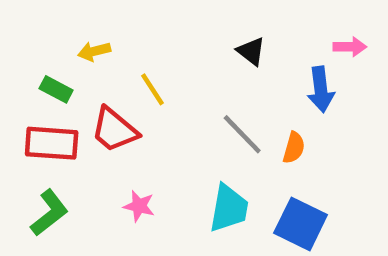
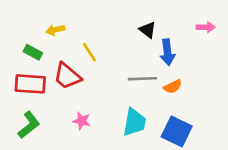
blue arrow: (321, 89) -> (167, 52), moved
gray line: (242, 134) -> (142, 79), turned -48
orange semicircle: (294, 148) -> (173, 87), turned 48

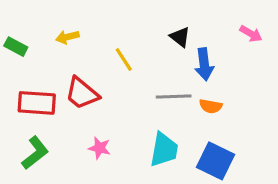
pink arrow: (206, 27) -> (251, 34), turned 30
green rectangle: (33, 52) -> (16, 47), moved
yellow line: (90, 52) -> (124, 59), moved
orange semicircle: (173, 87) -> (211, 106), turned 36

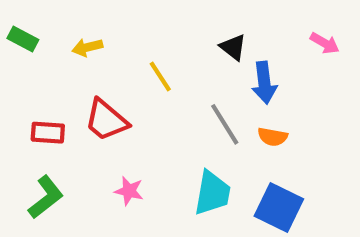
green rectangle: (16, 47) -> (23, 39), moved
gray line: (174, 96) -> (225, 124), turned 60
red rectangle: (37, 103) -> (48, 133), size x0.7

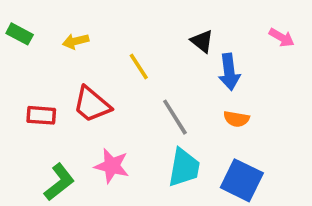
gray line: (225, 124) -> (175, 117), moved
pink star: (129, 191) -> (112, 166), size x1.4
green L-shape: (46, 197) -> (59, 182), moved

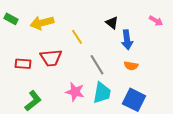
yellow arrow: (76, 41) -> (42, 23), size x1.6
red trapezoid: (92, 104) -> (51, 58), turned -45
pink star: (112, 166) -> (75, 92), moved

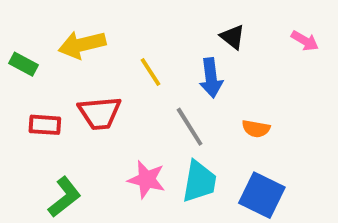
green rectangle: (11, 19) -> (23, 64), moved
black triangle: (112, 23) -> (233, 37), moved
blue arrow: (127, 40) -> (211, 78), moved

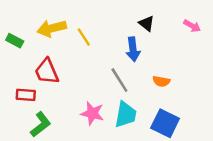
yellow line: (150, 72) -> (84, 37), moved
red trapezoid: (100, 113) -> (47, 71), moved, turned 72
red rectangle: (45, 125) -> (26, 95), moved

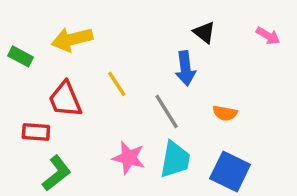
yellow line: (84, 37) -> (117, 84), moved

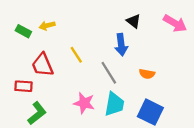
pink arrow: (268, 36) -> (175, 23), size x1.5
yellow arrow: (72, 39) -> (47, 26), size x0.6
green rectangle: (21, 56) -> (23, 31), moved

